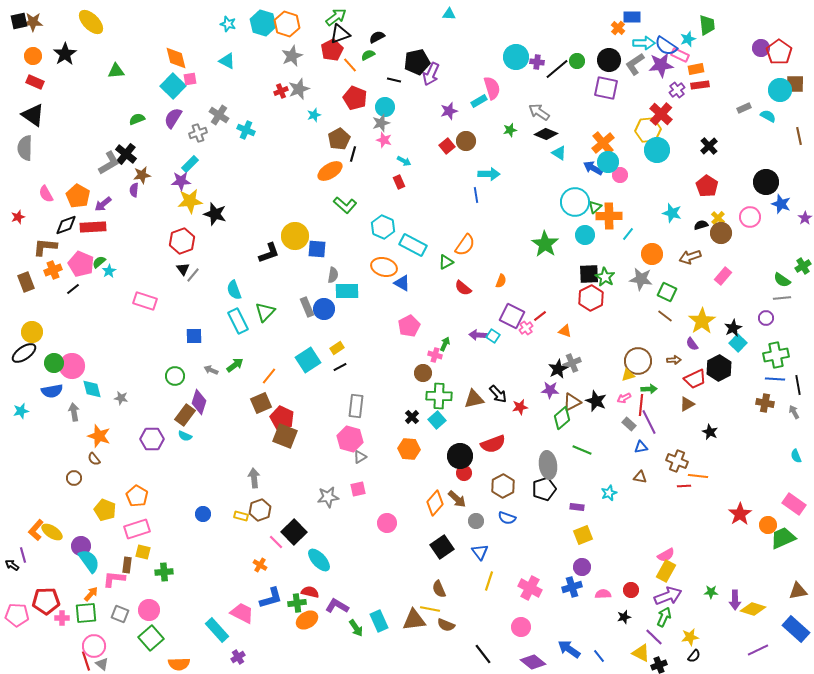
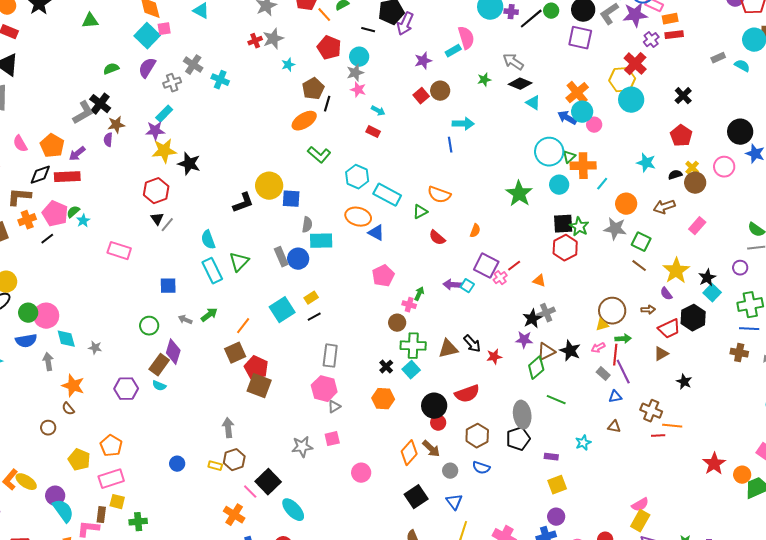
red rectangle: (399, 182) -> (373, 132), turned -40
orange semicircle: (465, 245) -> (439, 195), turned 75
orange cross: (260, 565) -> (234, 515), size x1.5

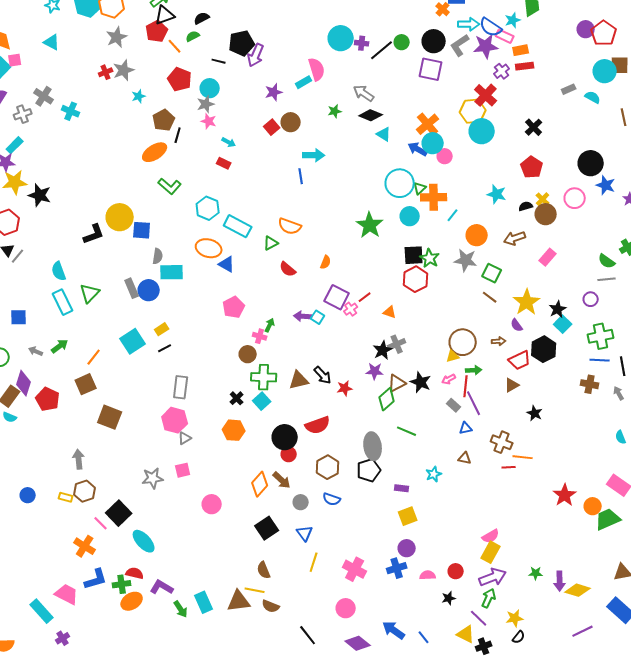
red pentagon: (256, 368) -> (48, 399), moved

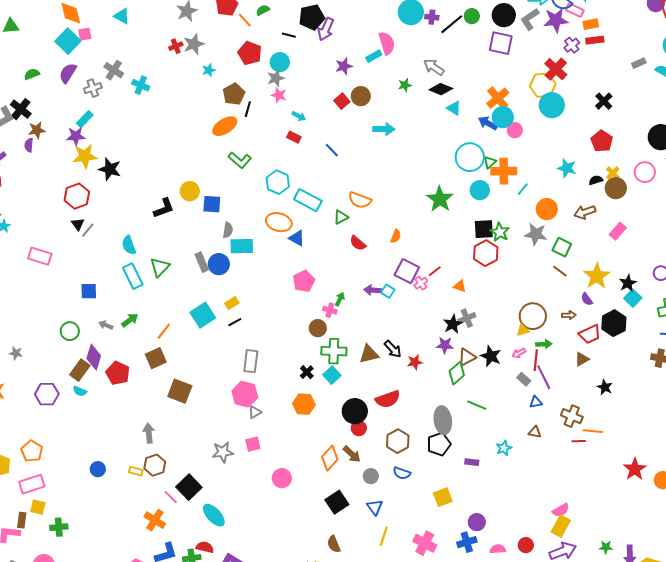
blue line: (301, 176) -> (332, 150), moved, turned -35
yellow circle: (120, 217) -> (190, 191), size x0.7
yellow square: (408, 516) -> (443, 497), moved

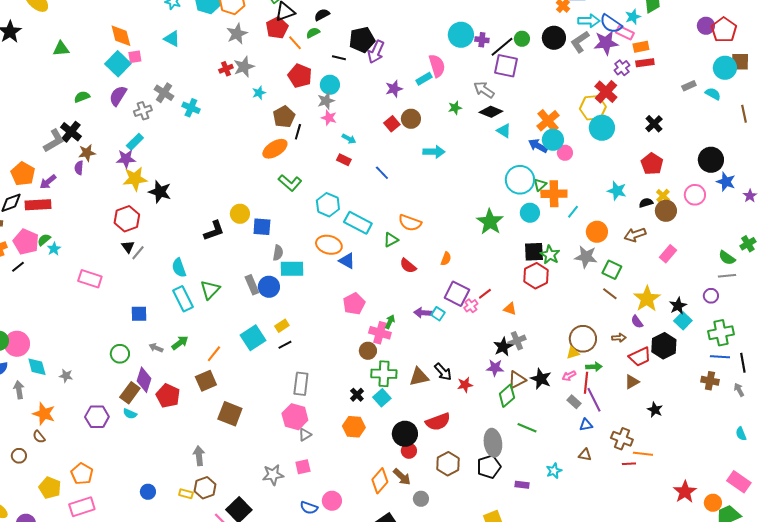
purple square: (501, 43) -> (506, 66), moved
pink cross: (330, 310) -> (380, 333), size x1.5
blue semicircle: (402, 473) -> (309, 508), moved

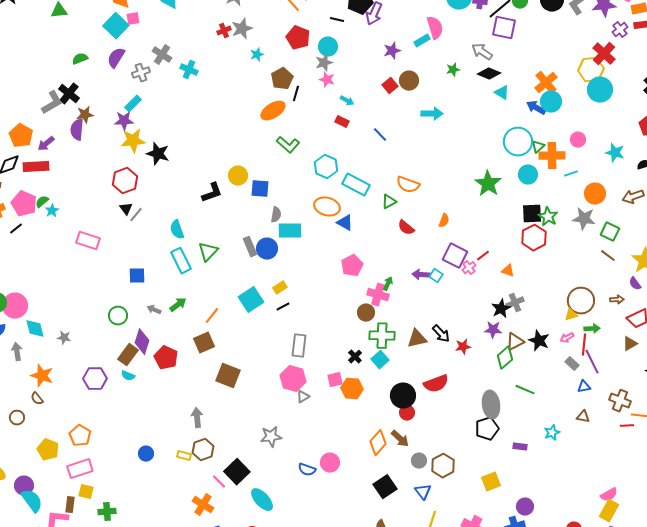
pink circle: (565, 153) -> (578, 140), moved
purple semicircle: (79, 168) -> (77, 130), size x1.5
cyan line: (573, 212) -> (571, 174), turned 32
brown hexagon: (448, 464) -> (443, 466), moved
pink square: (303, 467) -> (335, 380), moved

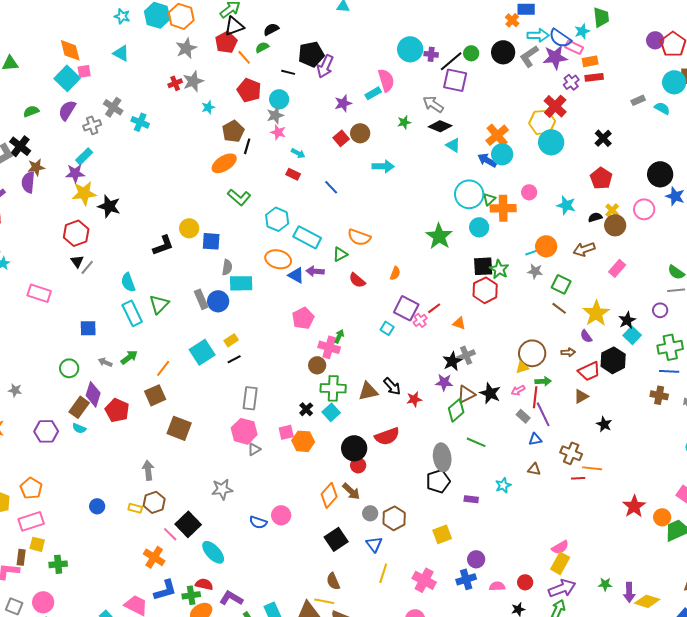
cyan line: (571, 174) -> (532, 252), moved
gray star: (584, 219) -> (535, 271), size x0.7
purple arrow: (421, 275) -> (315, 271), moved

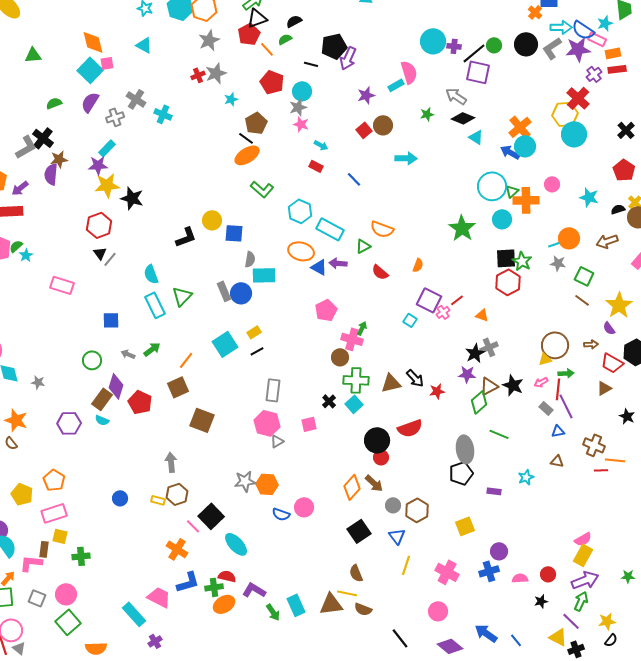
black line: (247, 146) -> (246, 138), moved, turned -70
red trapezoid: (589, 371) -> (612, 363), turned 55
orange hexagon: (303, 441) -> (267, 484), moved

